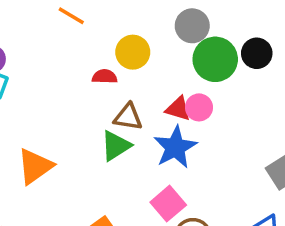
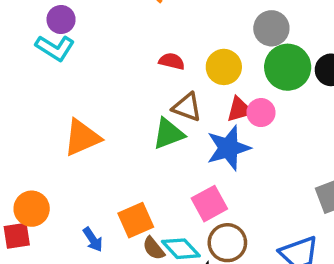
yellow circle: (133, 52) -> (224, 67), moved
red triangle: (178, 109) -> (240, 109), turned -44

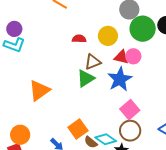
brown triangle: (187, 107) -> (93, 62), turned -30
red triangle: (240, 109) -> (121, 57), turned 42
pink square: (209, 204) -> (130, 110), moved

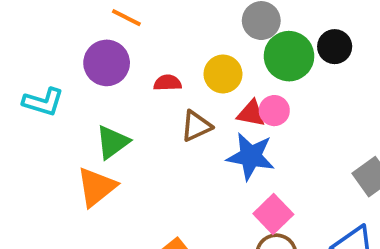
purple circle: (14, 29) -> (107, 63), moved, size x1.5
green triangle: (86, 78) -> (112, 142), moved
blue star: (120, 79) -> (251, 156), turned -30

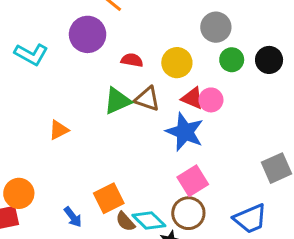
green circle: (289, 56) -> (232, 60), size x0.6
brown triangle: (196, 126) -> (147, 99), turned 32
green triangle: (112, 142) -> (117, 101), moved
orange triangle: (97, 187) -> (59, 130), size x0.6

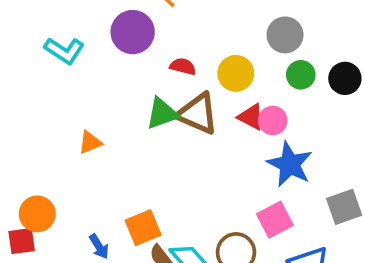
brown triangle: (147, 99) -> (197, 114), size x1.4
blue star: (185, 132) -> (290, 164), moved
pink square: (193, 181) -> (275, 220), moved

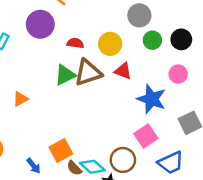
brown triangle: (197, 114) -> (88, 73), turned -36
pink circle: (273, 120) -> (178, 74), moved

